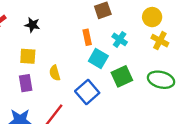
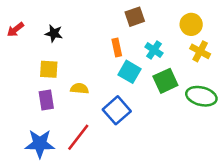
yellow semicircle: (55, 73) -> (80, 89), turned 112
green square: (122, 76) -> (165, 81), moved

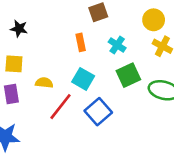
cyan square: (130, 72) -> (83, 79), moved
blue square: (117, 110) -> (98, 112), moved
red line: (78, 137) -> (60, 107), moved

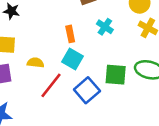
orange rectangle: (81, 42) -> (70, 34), moved
green square: (128, 75) -> (116, 75), moved, turned 30

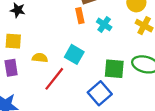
orange rectangle: (70, 34) -> (80, 16), moved
blue square: (87, 90) -> (100, 93), moved

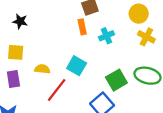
cyan cross: (104, 24) -> (107, 36), turned 32
green square: (114, 69) -> (116, 80), turned -35

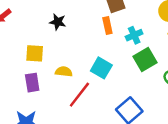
black star: (20, 21) -> (58, 22), moved
green square: (116, 80) -> (145, 59), moved

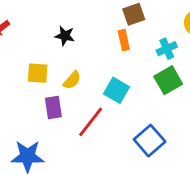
cyan cross: (134, 35) -> (167, 49), moved
yellow semicircle: (64, 72) -> (72, 80), moved, turned 126
purple rectangle: (32, 83) -> (53, 108), moved

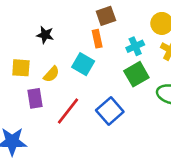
cyan square: (117, 90) -> (83, 64), moved
blue square: (150, 141) -> (110, 111), moved

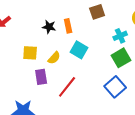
orange rectangle: (97, 39) -> (68, 26), moved
blue square: (110, 111) -> (115, 87), moved

